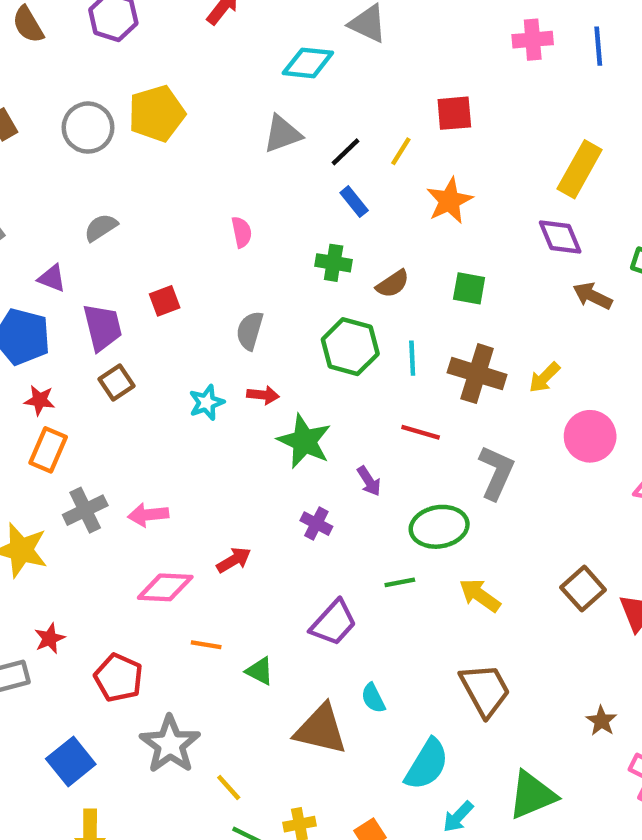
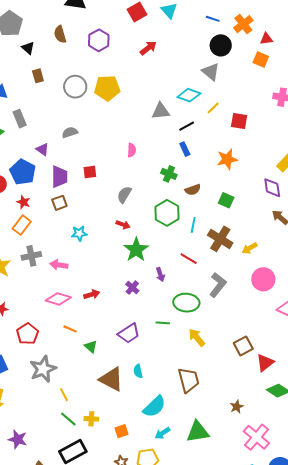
cyan diamond: (308, 63) -> (189, 95), moved
yellow line: (401, 151) -> (213, 108), moved
cyan star: (207, 403) -> (79, 233), moved

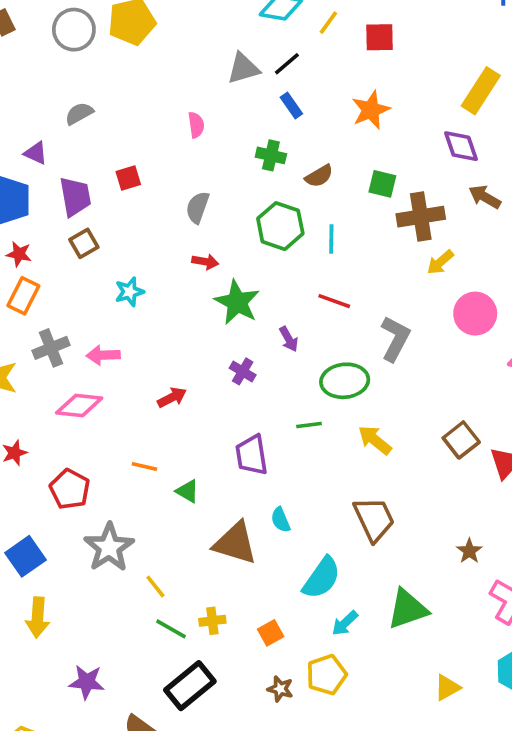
gray triangle: (161, 111) -> (243, 68), moved
brown cross: (220, 239) -> (421, 217), moved, turned -30
pink diamond: (58, 299) -> (79, 405), moved
purple trapezoid: (129, 333) -> (252, 455), turned 125

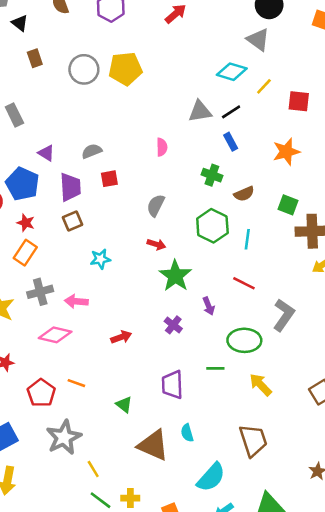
gray semicircle: (79, 113) -> (92, 151), moved
orange line: (144, 466) -> (76, 383), moved

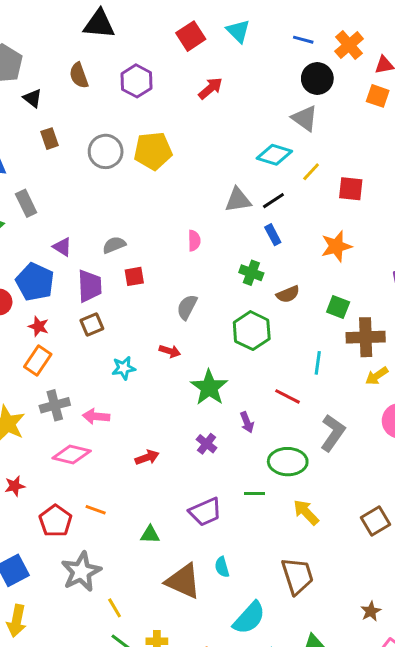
cyan line: (247, 239) -> (318, 363), moved
red arrow: (156, 244) -> (170, 351), moved
purple trapezoid: (172, 385) -> (205, 512), turned -112
green triangle: (124, 405) -> (150, 534), turned -36

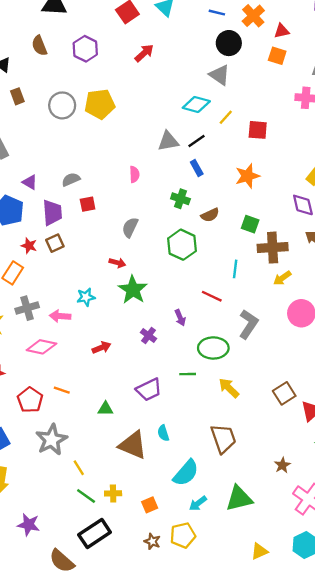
red star: (39, 326) -> (29, 246), moved
cyan star: (124, 368) -> (86, 297), moved
green star: (209, 387) -> (133, 290), moved

